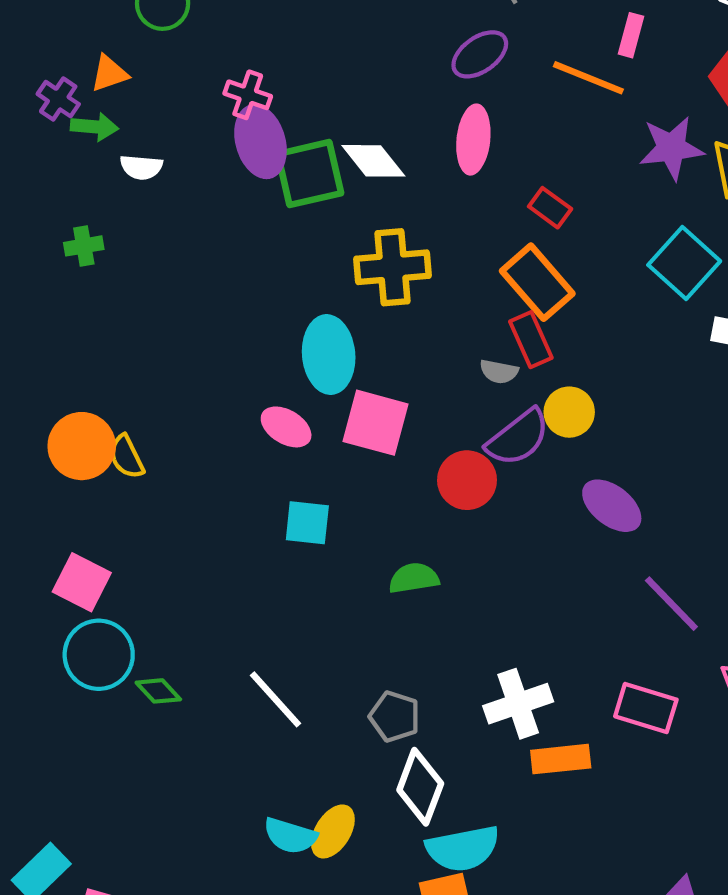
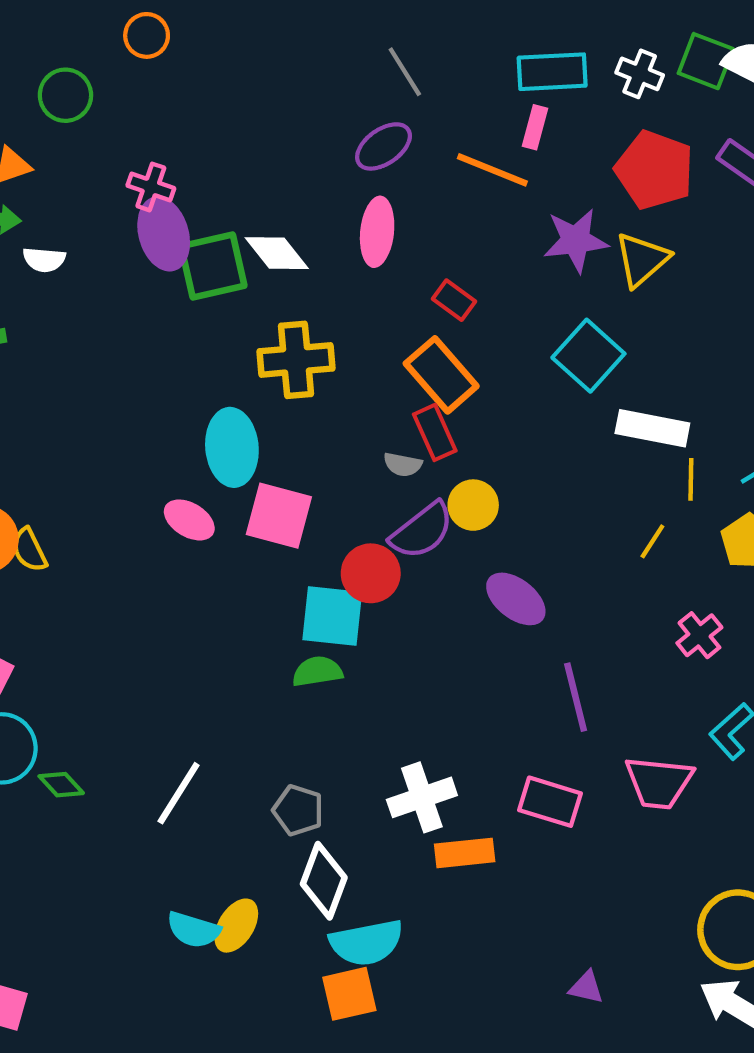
cyan square: (307, 523) -> (332, 616), moved, size x1.4
purple line: (671, 604) -> (576, 697), turned 30
white line: (275, 699) -> (179, 793), turned 74

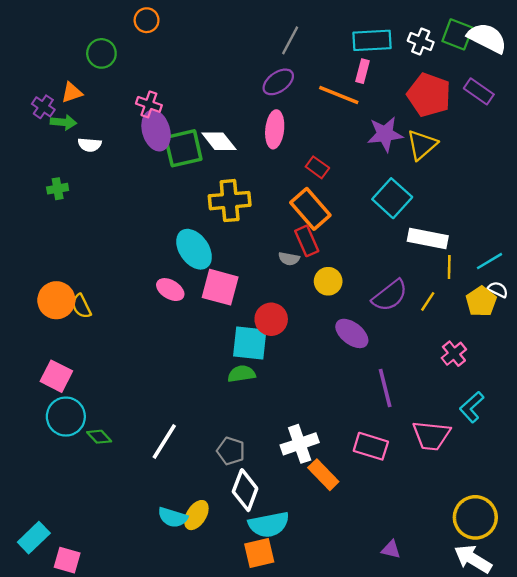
gray line: (405, 72) -> (290, 40), turned 60
cyan ellipse: (232, 447) -> (194, 249), turned -30
purple semicircle: (422, 531) -> (390, 295), moved
orange rectangle: (465, 853) -> (323, 475), turned 52

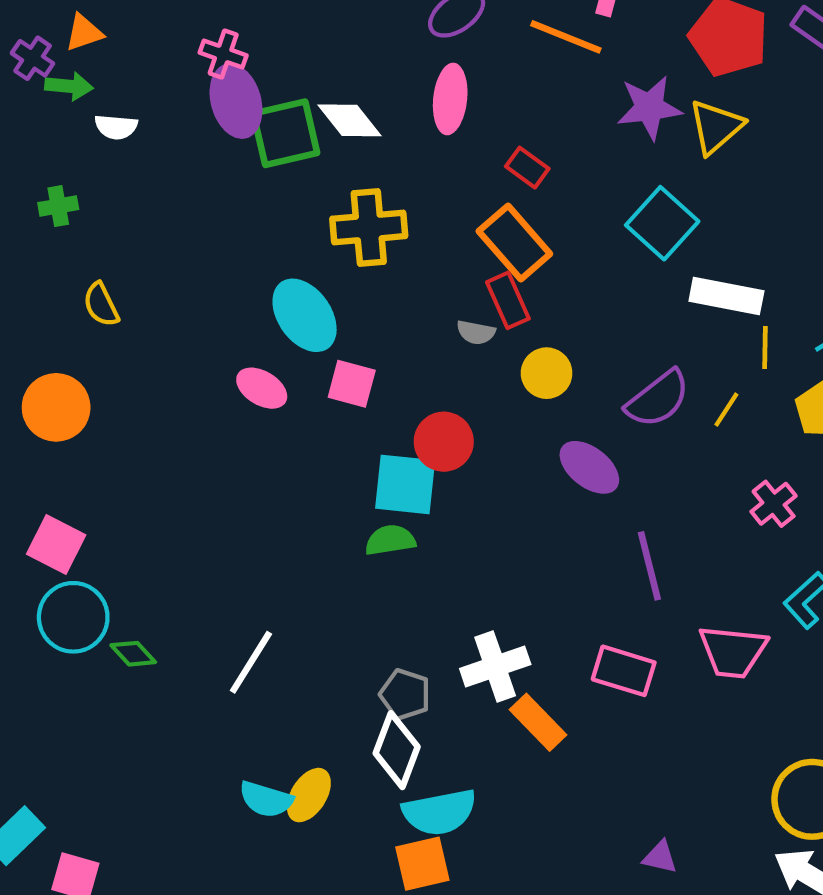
pink square: (220, 287) -> (352, 384), size x0.7
yellow semicircle: (81, 306) -> (101, 305), moved
gray pentagon: (231, 451) -> (405, 694), moved

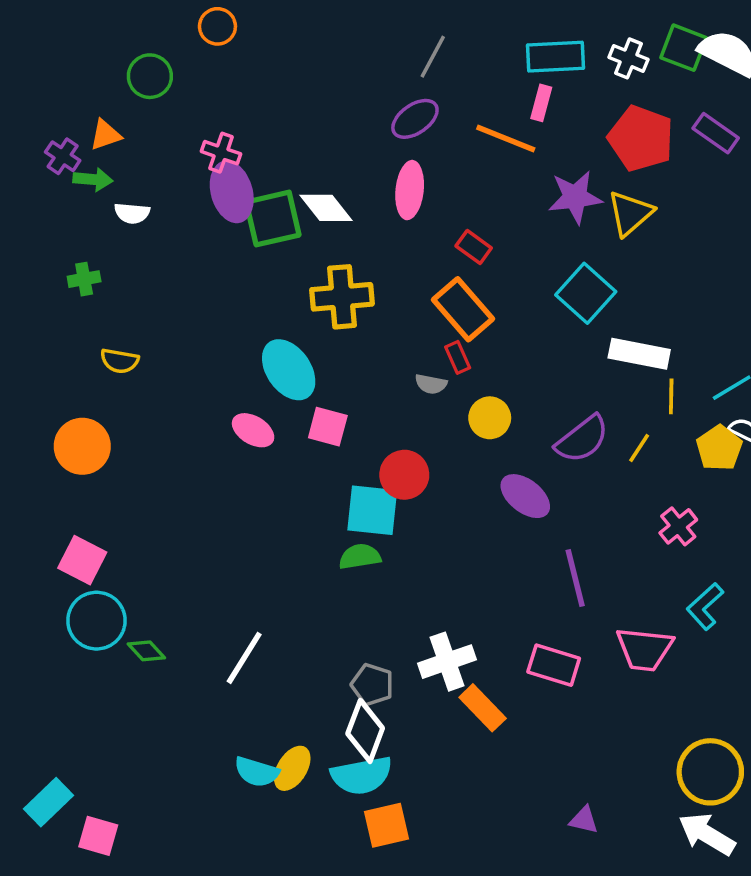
red rectangle: (508, 300) -> (458, 357), size x0.7
yellow semicircle: (101, 305) -> (120, 361), turned -54
cyan semicircle: (439, 812) -> (362, 775), moved

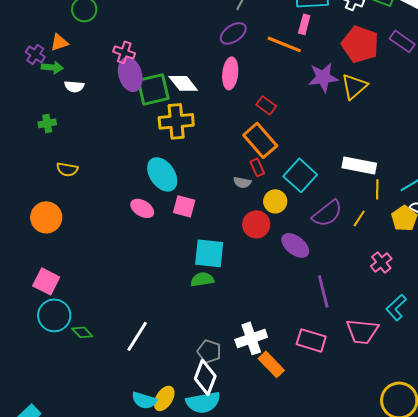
cyan square: (586, 293) -> (300, 175), moved
yellow cross: (342, 297) -> (176, 121), moved
red circle: (404, 475) -> (256, 224), moved

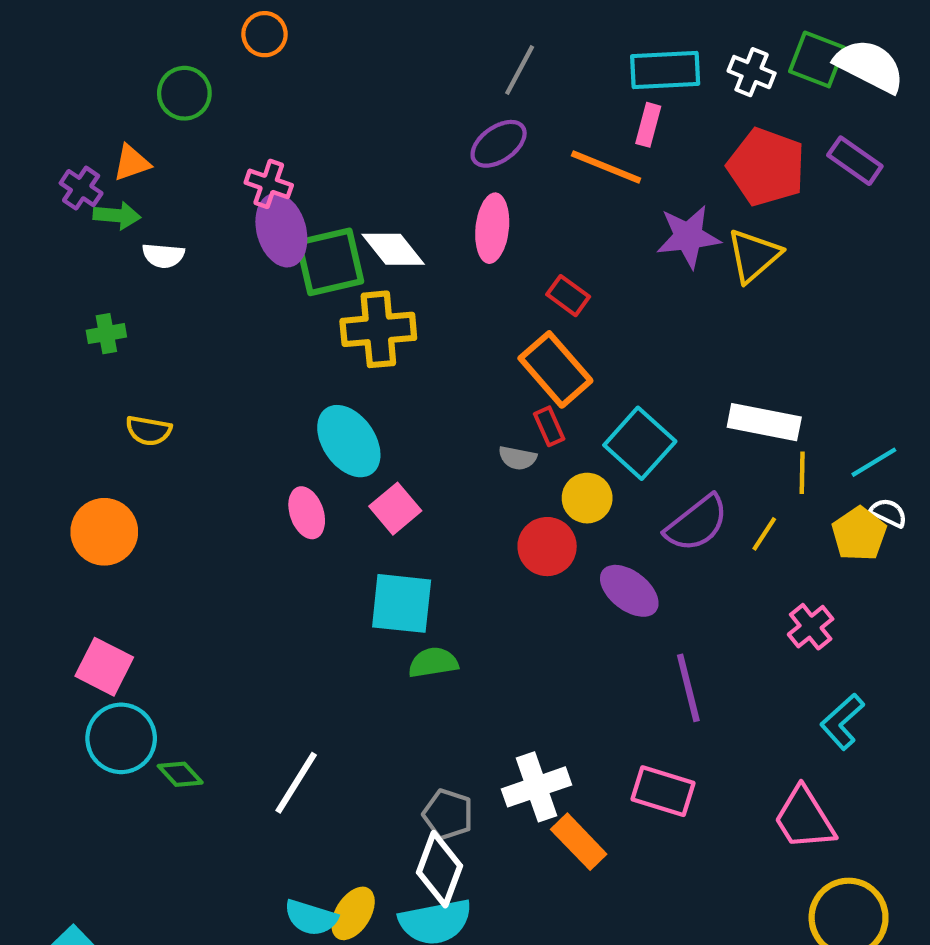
pink square: (184, 206) -> (395, 509), turned 35
pink ellipse: (142, 208) -> (307, 513), turned 40
cyan square: (209, 253) -> (402, 603), moved
pink trapezoid: (362, 331) -> (804, 819), moved, turned 52

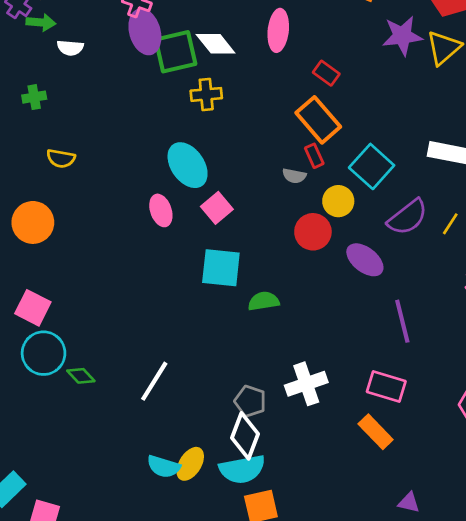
yellow cross: (378, 329) -> (206, 94), size x0.7
green semicircle: (433, 662) -> (264, 301), moved
orange rectangle: (579, 842) -> (376, 432), moved

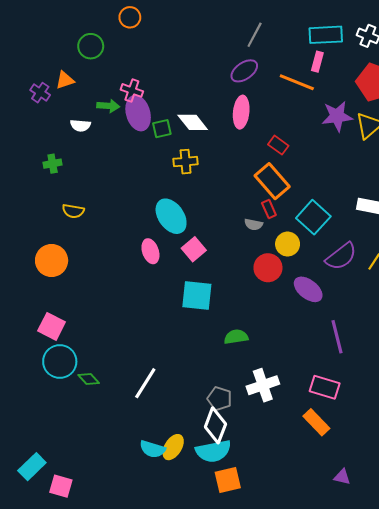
green arrow: (41, 22) -> (108, 106), moved
green square: (176, 52) -> (162, 129), size x0.6
green semicircle: (264, 301) -> (236, 337), moved

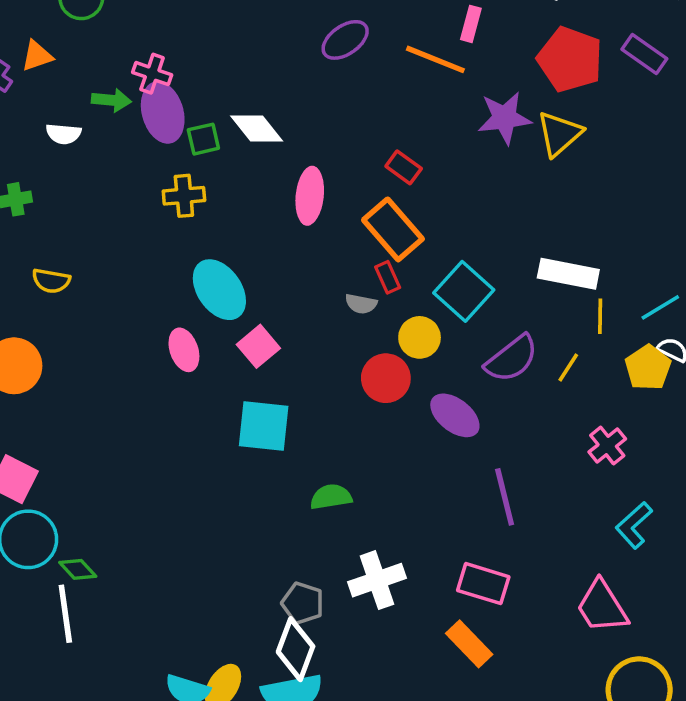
pink ellipse: (241, 112) -> (310, 196), moved
yellow cross: (186, 162) -> (184, 196), moved
white line: (145, 383) -> (65, 614), moved, turned -40

